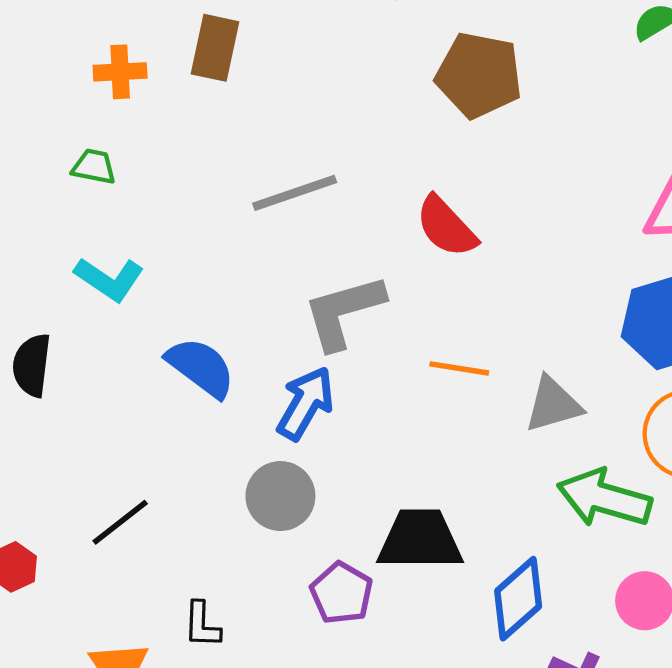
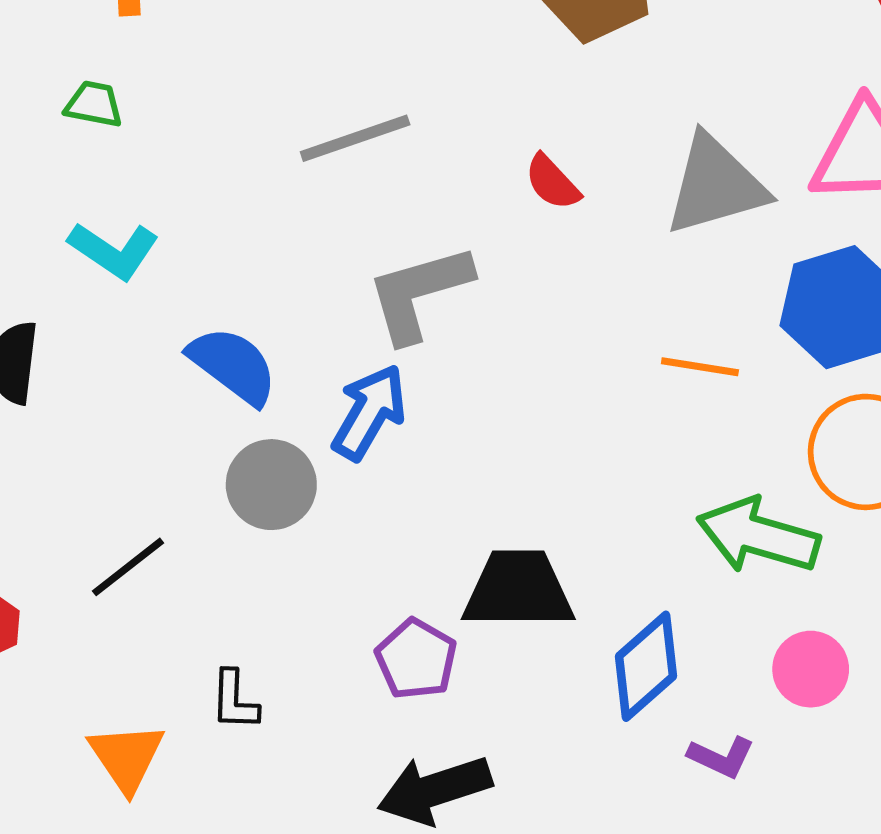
red semicircle: (446, 227) -> (552, 182), size x0.7
orange line: (459, 368) -> (700, 367), moved
gray triangle: (553, 404) -> (716, 185), moved, size x1.4
gray circle: (280, 496) -> (271, 485), moved

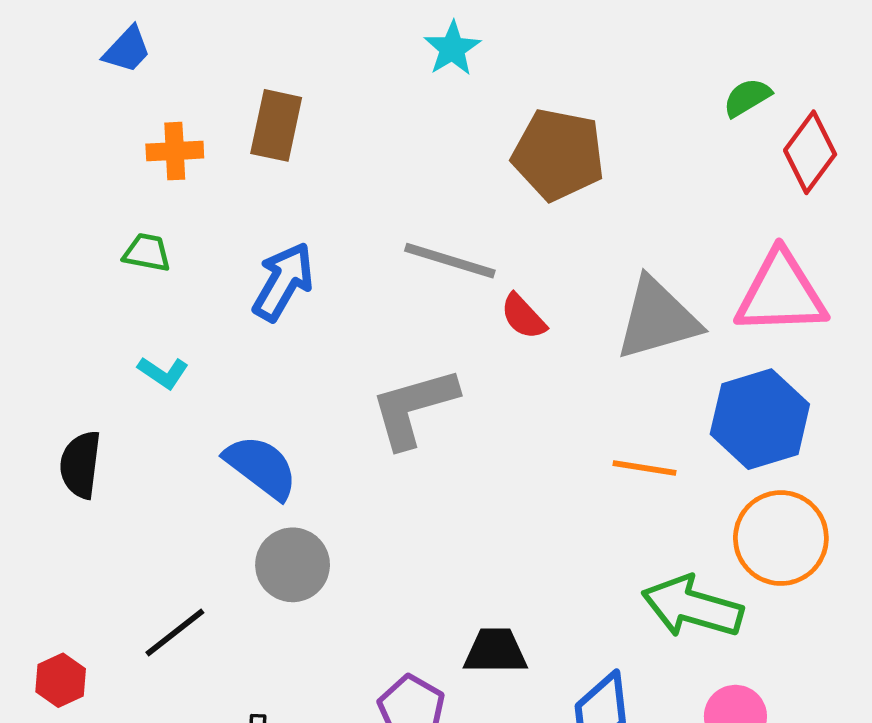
gray line: (355, 138) -> (450, 261), moved, turned 36
cyan L-shape: (114, 250) -> (163, 373), size x0.7
blue arrow: (369, 412) -> (283, 282), moved
black trapezoid: (518, 590) -> (495, 651), size x0.7

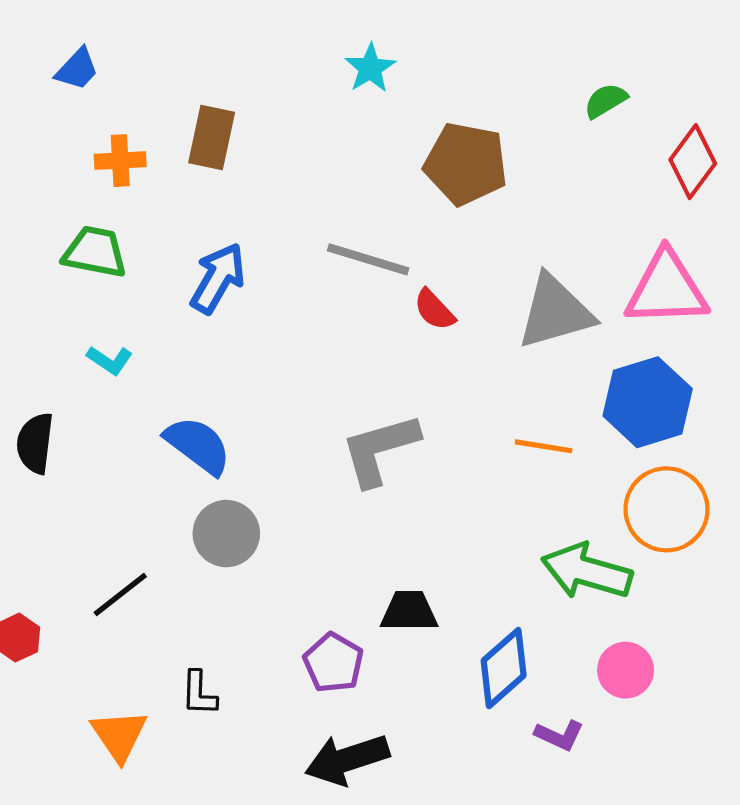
green semicircle: (747, 97) -> (606, 101), moved
green trapezoid: (147, 252) -> (95, 252), size x1.5
gray L-shape: (414, 407) -> (380, 449), moved

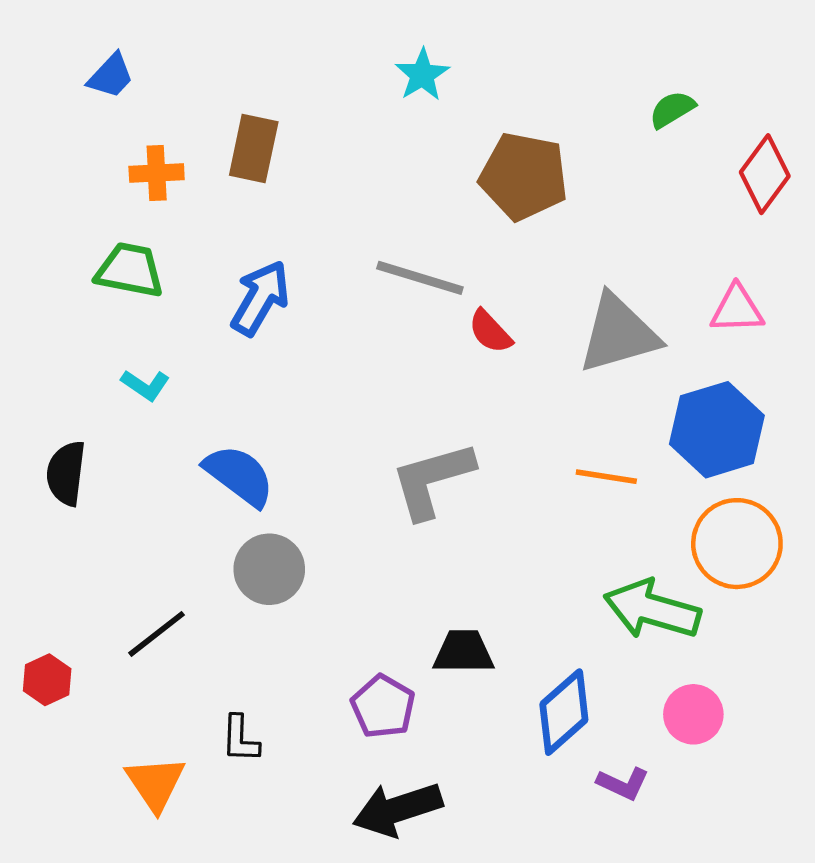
pink triangle: (667, 289) -> (737, 309), size x0.6

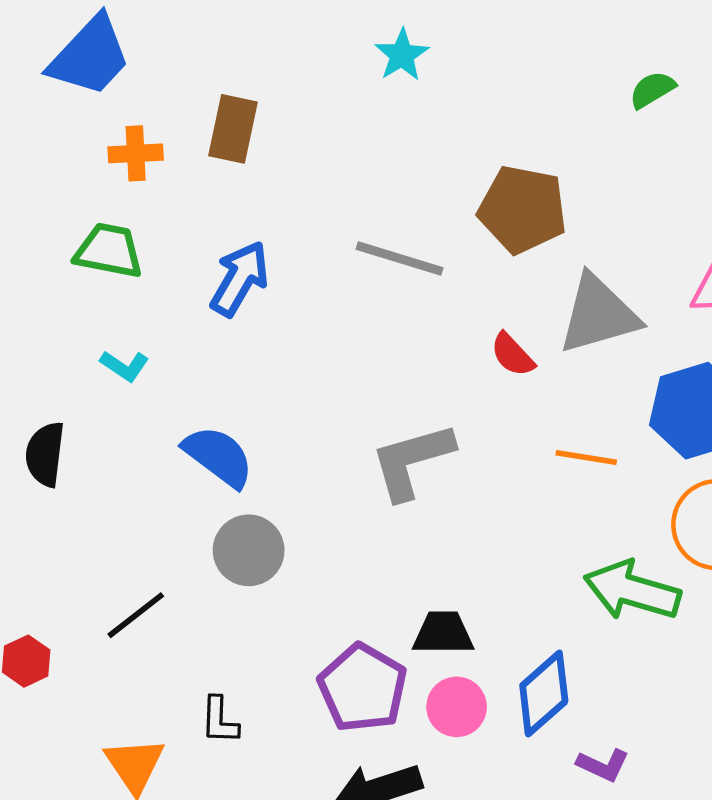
blue trapezoid: (111, 76) -> (90, 56), size x1.8
brown pentagon: (524, 176) -> (523, 209), moved
red semicircle: (490, 331) -> (512, 355), moved
purple pentagon: (383, 706) -> (363, 688), size x1.4
pink circle: (693, 714) -> (457, 707), moved

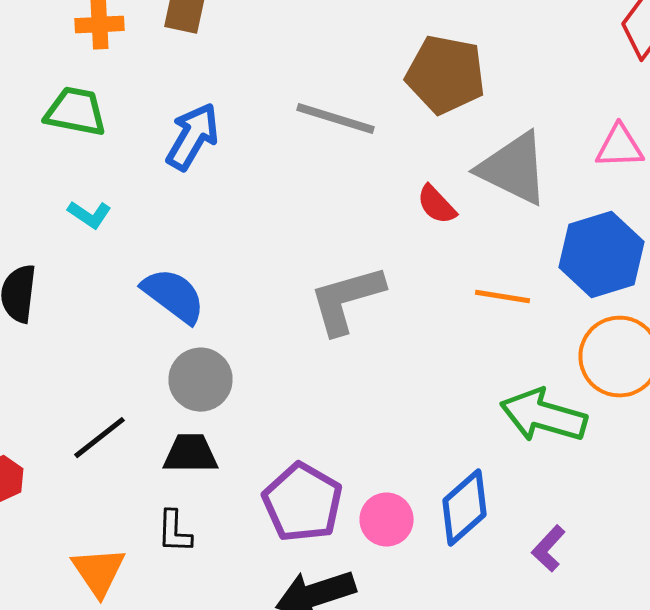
gray triangle: (599, 314) -> (514, 169), turned 42
black trapezoid: (443, 633) -> (190, 454), moved
purple L-shape: (603, 765) -> (548, 549), moved, turned 108

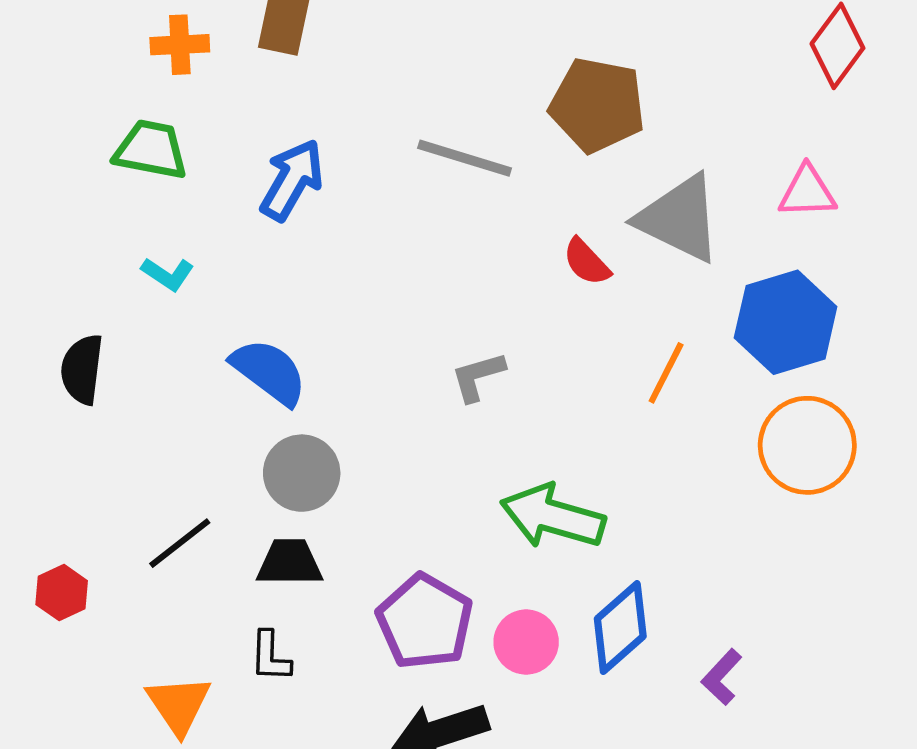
orange line: (502, 297) -> (666, 373), turned -72
gray L-shape: (346, 300) -> (478, 377), size x0.6
green arrow: (544, 416) -> (553, 517), moved

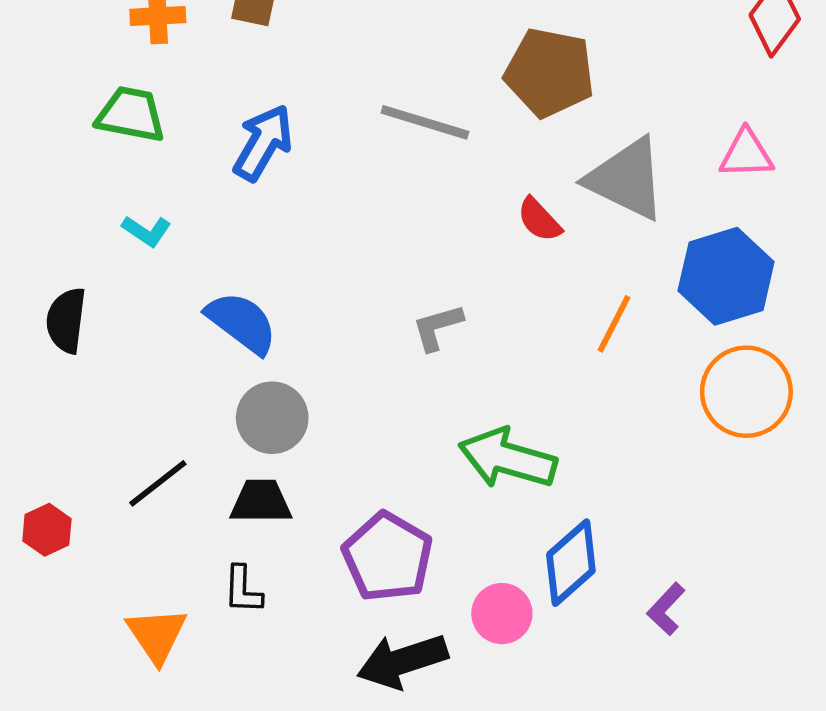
pink circle: (526, 642) -> (502, 614), moved

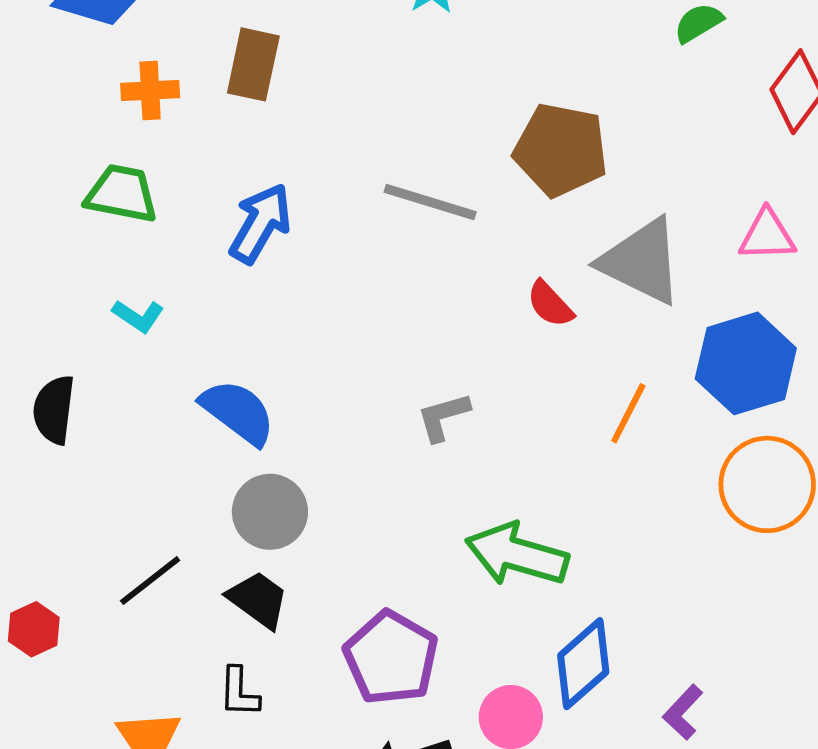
black trapezoid: (261, 501) -> (258, 600), turned 36

